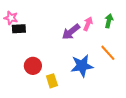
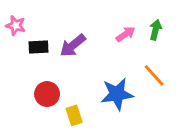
pink arrow: (88, 24) -> (126, 34), turned 32
black rectangle: (19, 29) -> (38, 47), moved
purple arrow: (71, 32) -> (73, 45), moved

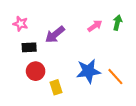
pink star: (16, 25) -> (20, 24), moved
black rectangle: (38, 47) -> (29, 47), moved
orange line: (154, 75) -> (115, 77), moved

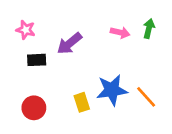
pink arrow: (95, 26) -> (120, 33), turned 48
red circle: (36, 71) -> (34, 108), moved
yellow rectangle: (56, 87) -> (82, 102), moved

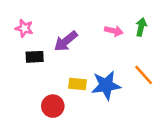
orange line: (146, 97) -> (144, 75), moved
yellow rectangle: (82, 102) -> (77, 84), moved, turned -66
red circle: (34, 108) -> (53, 106), moved

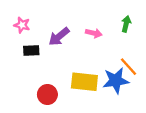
pink arrow: (114, 31) -> (94, 33), moved
yellow rectangle: (77, 84) -> (84, 82), moved, size x1.6
blue star: (106, 85) -> (116, 81), moved

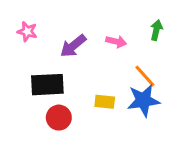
black rectangle: (31, 51) -> (47, 85), moved, size x1.6
orange line: (128, 67) -> (145, 76), moved
yellow rectangle: (84, 82) -> (105, 102), size x0.6

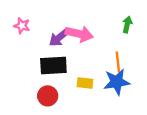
pink arrow: (116, 42) -> (79, 34), moved, size x1.6
orange line: (145, 76) -> (118, 62), turned 36
black rectangle: (47, 85) -> (53, 65), moved

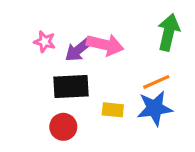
green arrow: (127, 25) -> (169, 32), size x1.6
pink star: (22, 26) -> (45, 42), moved
orange line: (118, 62) -> (156, 82), turned 72

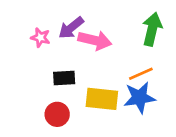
purple arrow: (79, 49) -> (71, 28), moved
black rectangle: (71, 87) -> (64, 78), size x0.7
yellow rectangle: (113, 110) -> (102, 99), size x1.6

